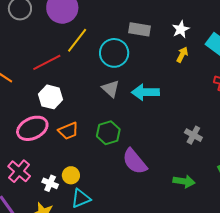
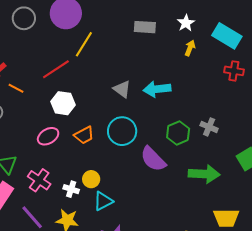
cyan circle: (114, 53) -> (122, 131), moved
pink ellipse: (32, 128) -> (48, 136), size x0.7
green hexagon: (108, 133) -> (178, 133), moved
green arrow: (184, 181) -> (204, 174), size x1.4

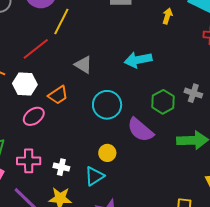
gray triangle: (122, 89) -> (83, 65), moved
white hexagon: (63, 103) -> (25, 84), moved
orange trapezoid: (84, 135) -> (58, 95), moved
yellow circle: (91, 179) -> (107, 153), moved
pink cross: (39, 180) -> (29, 161), turned -30

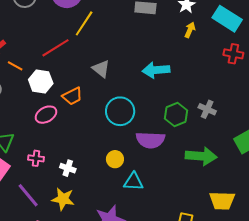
purple semicircle: (140, 130) -> (150, 140), turned -44
pink cross: (29, 161) -> (36, 158), size x0.7
cyan triangle: (94, 176) -> (133, 182), moved, turned 30

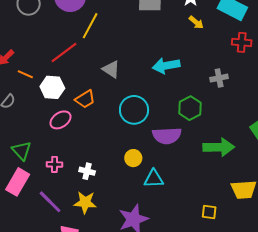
yellow arrow: (190, 30) -> (196, 22), turned 112
gray cross: (207, 109) -> (219, 78), moved, turned -30

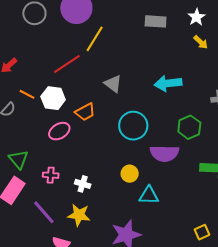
orange line: (25, 74) -> (27, 94), moved
yellow square: (209, 212) -> (202, 232), turned -35

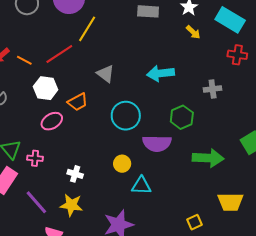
orange line: (27, 94) -> (24, 60), moved
pink cross: (51, 175) -> (35, 158), moved

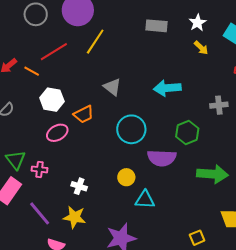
red line: (59, 54) -> (54, 52), moved

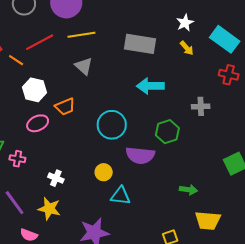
gray rectangle: (157, 26) -> (140, 44), moved, size x1.4
yellow line: (95, 42) -> (81, 35), turned 44
gray triangle: (112, 87) -> (84, 66), moved
green arrow: (212, 174) -> (188, 190), moved, size x0.6

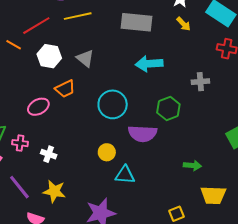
gray triangle: (84, 66) -> (85, 58), moved
white hexagon: (34, 90) -> (49, 56), moved
white cross: (56, 178) -> (49, 154), moved

